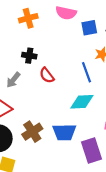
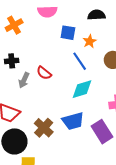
blue square: (89, 28) -> (68, 33), moved, turned 35
black cross: (29, 56) -> (12, 61), moved
gray arrow: (13, 80) -> (24, 80), moved

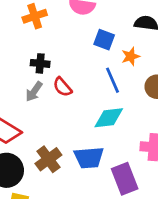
black cross: (12, 61) -> (40, 63), moved

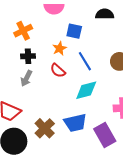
orange cross: (35, 16) -> (23, 31), moved
orange star: (131, 56) -> (60, 48), moved
red semicircle: (62, 87) -> (58, 71), moved

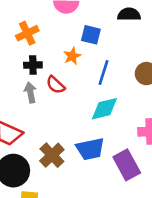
blue line: (85, 61) -> (104, 72), turned 48
red semicircle: (58, 71) -> (56, 85), moved
gray arrow: (26, 78) -> (30, 92), turned 140

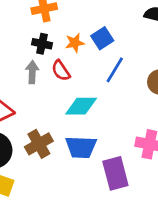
blue square: (91, 35) -> (102, 38), moved, turned 30
orange star: (72, 56) -> (75, 43), moved
cyan diamond: (104, 109) -> (81, 106), moved

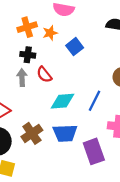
orange star: (75, 43) -> (50, 33), moved
blue line: (115, 70) -> (95, 101), moved

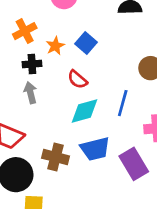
orange star: (50, 33) -> (55, 46), moved
red semicircle: (44, 75) -> (77, 79), moved
brown cross: (32, 133) -> (56, 157), turned -30

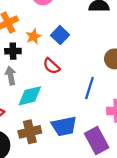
cyan diamond: (84, 111) -> (30, 96), moved
brown cross: (56, 157) -> (30, 132), turned -30

